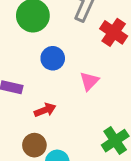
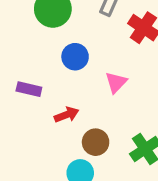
brown circle: (34, 145) -> (96, 142), moved

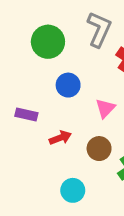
brown circle: (96, 142) -> (99, 149), moved

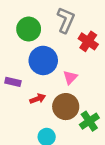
blue circle: (68, 85) -> (43, 60), size x1.6
brown circle: (99, 149) -> (66, 107), size x1.5

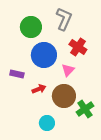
red cross: (88, 41) -> (78, 47), moved

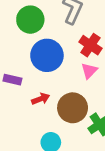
pink triangle: (68, 70) -> (89, 71), moved

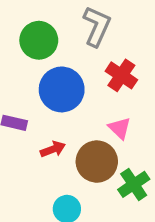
pink triangle: (89, 71) -> (120, 128), moved, turned -30

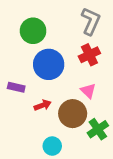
gray L-shape: (97, 26) -> (91, 21), moved
red cross: (121, 75) -> (89, 55), turned 30

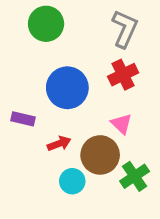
green circle: (33, 31) -> (46, 24), moved
cyan circle: (52, 146) -> (72, 181), moved

